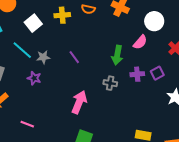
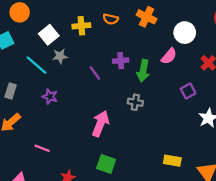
gray star: (43, 57) -> (60, 56), moved
purple cross: (137, 74) -> (121, 61), moved

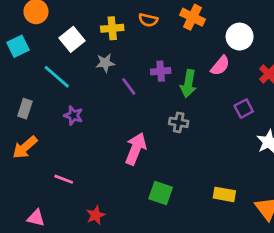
gray star: (60, 56) -> (105, 63), moved
green square: (106, 164) -> (161, 193), moved

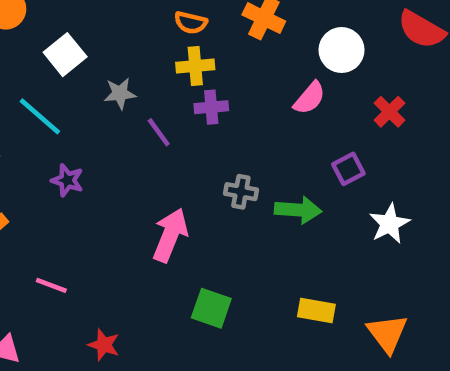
yellow cross: (112, 28) -> (195, 66), moved
green arrow: (188, 84) -> (298, 210), moved, turned -96
red star: (96, 215) -> (104, 345), turned -30

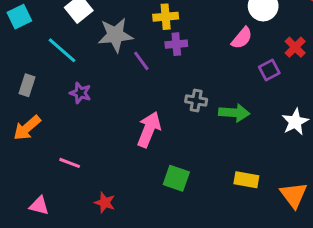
gray star: (120, 93) -> (115, 35), size x1.6
purple square: (348, 169) -> (269, 70), moved

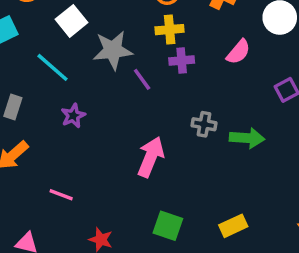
pink semicircle: (242, 38) -> (238, 52), moved
purple star: (80, 93) -> (73, 116), turned 30
green square: (176, 178) -> (168, 226), moved
yellow rectangle: (246, 180) -> (233, 226), moved, turned -35

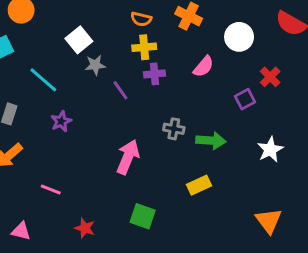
white square: (71, 21) -> (79, 40), moved
gray star: (113, 50) -> (95, 65), size x0.6
yellow rectangle: (233, 226) -> (199, 185), moved

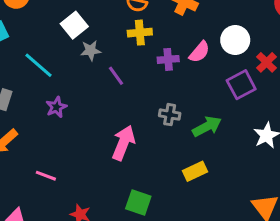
white circle: (239, 37) -> (235, 40), moved
purple cross: (155, 74) -> (168, 59), moved
purple square: (245, 99) -> (241, 85), size x1.4
green arrow: (211, 141) -> (207, 126), turned -32

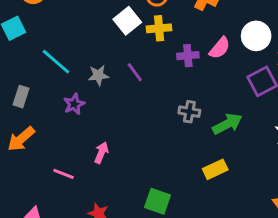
white square: (74, 25) -> (127, 21), moved
gray star: (91, 50) -> (98, 75), moved
pink arrow: (123, 143) -> (101, 153), moved, size x0.6

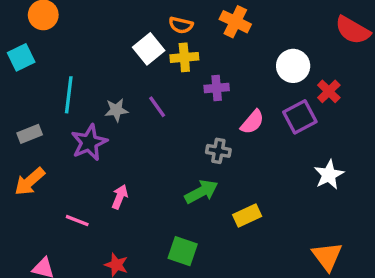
pink semicircle: (220, 48) -> (252, 122), moved
cyan line: (56, 62) -> (69, 95), turned 56
gray rectangle: (21, 97) -> (30, 134), turned 50
purple star: (74, 104) -> (89, 142), size x1.5
green arrow: (227, 124) -> (201, 192), moved

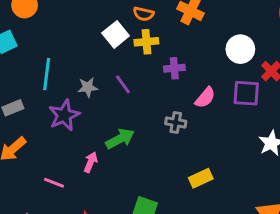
purple square: (300, 117) -> (246, 93), turned 32
green arrow: (201, 192) -> (120, 139), moved

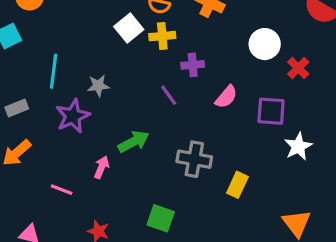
purple line: (123, 84) -> (169, 95), moved
purple square: (246, 93) -> (271, 111), moved
gray cross: (176, 123) -> (194, 159), moved, size x1.5
yellow rectangle: (201, 178) -> (237, 185), moved, turned -40

